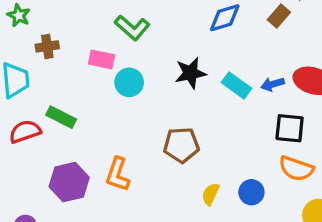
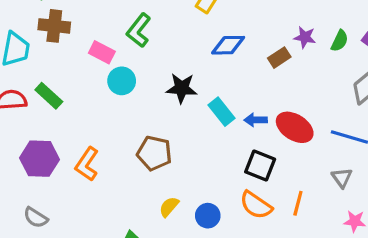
green L-shape: (132, 28) -> (139, 30), turned 72
brown cross: (47, 46) -> (54, 26), size x1.4

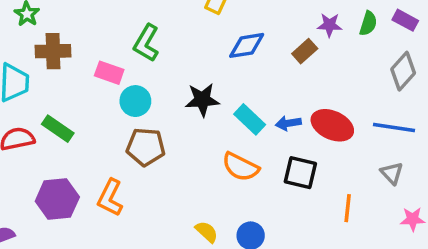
brown pentagon: (154, 153) -> (146, 147), moved
orange semicircle: (256, 205) -> (241, 167), moved
yellow semicircle: (169, 207) -> (207, 232), turned 100

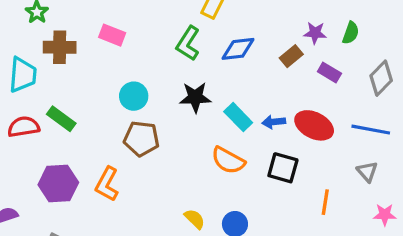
purple rectangle: (405, 20) -> (329, 73), moved
green L-shape: (146, 43) -> (188, 43), moved
pink rectangle: (109, 73) -> (112, 35), moved

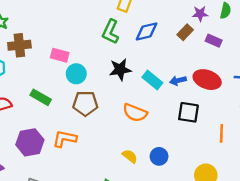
pink rectangle: (112, 35) -> (60, 55), moved
green rectangle: (61, 119) -> (41, 97), moved
orange semicircle: (228, 160) -> (135, 113), moved
orange L-shape: (107, 184) -> (65, 139), turned 80

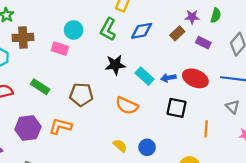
cyan circle: (76, 74) -> (74, 30), moved

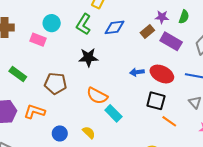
purple rectangle: (203, 43) -> (171, 41), size x1.5
cyan rectangle: (145, 76) -> (113, 113), moved
black square: (177, 108) -> (156, 101), moved
orange line: (206, 129) -> (169, 121), turned -63
blue circle: (147, 147) -> (60, 133), moved

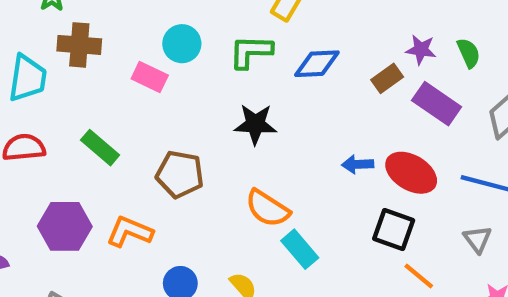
green semicircle: (184, 17) -> (469, 53), turned -48
green L-shape: (84, 24) -> (251, 52), turned 55

